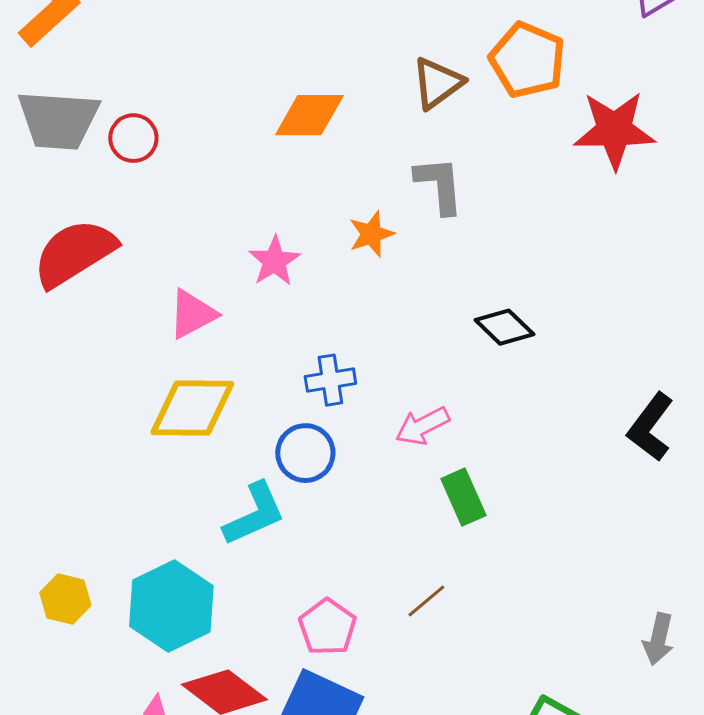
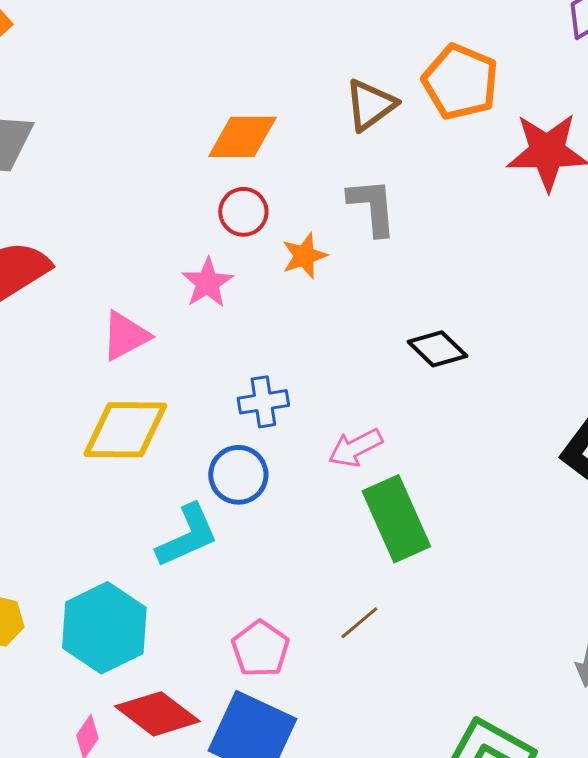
red circle: (133, 138) -> (243, 212), moved
green rectangle: (463, 497) -> (396, 519), size x1.5

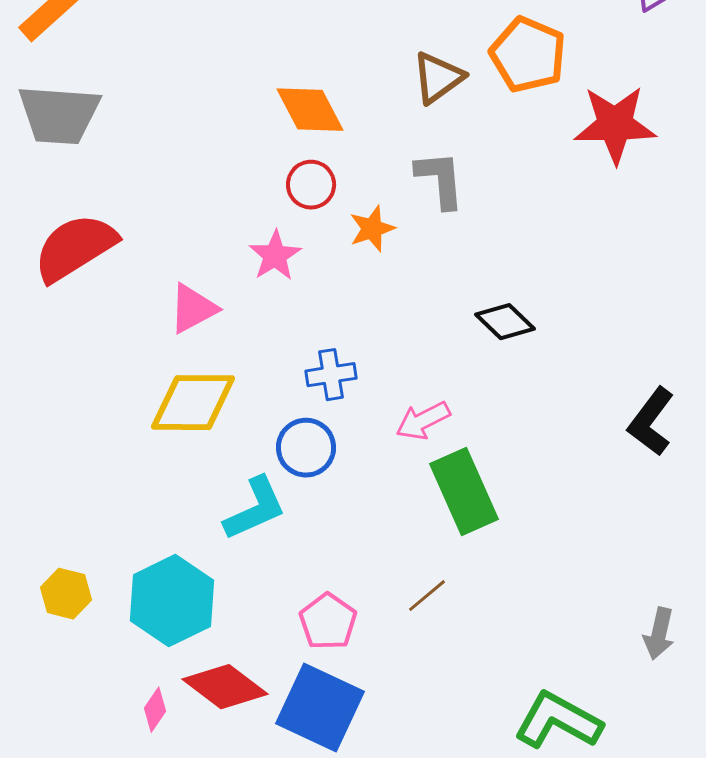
orange diamond: (242, 137) -> (310, 110), turned 62

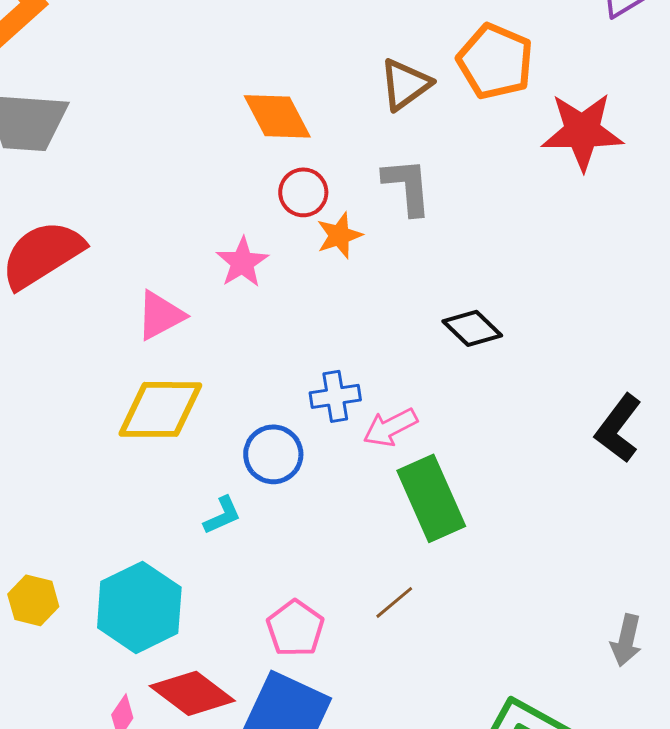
red circle: (311, 185) -> (303, 192), moved
blue cross: (331, 375) -> (335, 396), moved
cyan L-shape: (255, 509) -> (222, 515), size x0.6

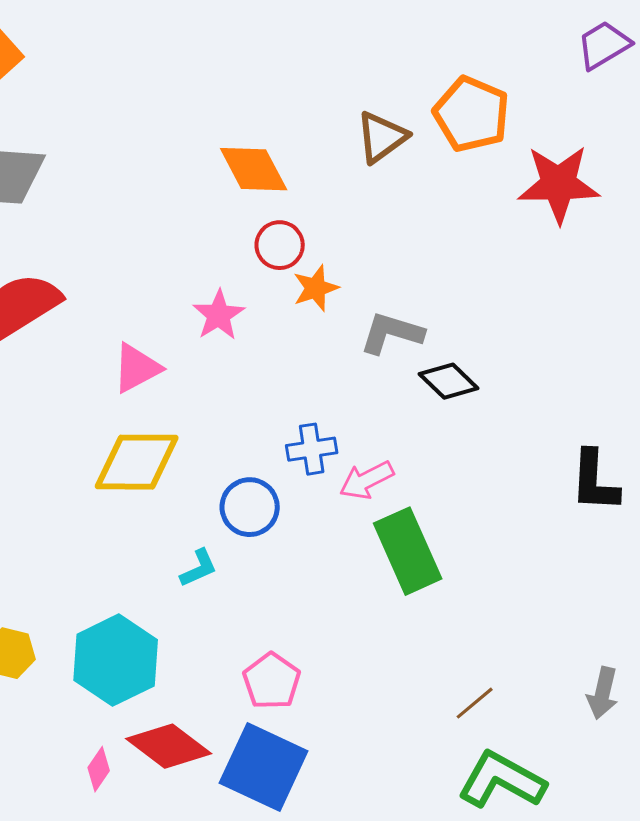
gray L-shape: (407, 186) -> (392, 333), moved, turned -68
black L-shape: (618, 428) -> (595, 481), turned -34
brown line: (394, 602) -> (475, 703), moved

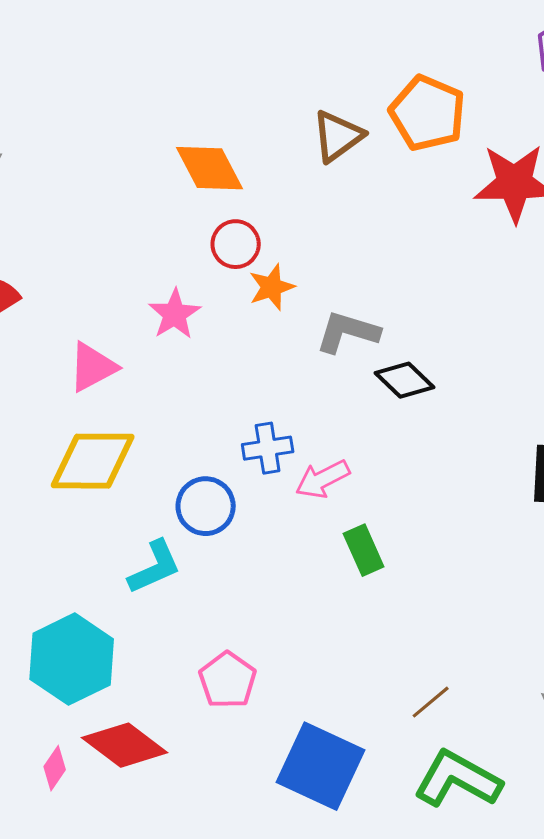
green rectangle: (408, 551) -> (364, 550), size x0.6
cyan L-shape: (199, 568) -> (155, 567), size x1.4
blue square: (264, 767) -> (321, 766), moved

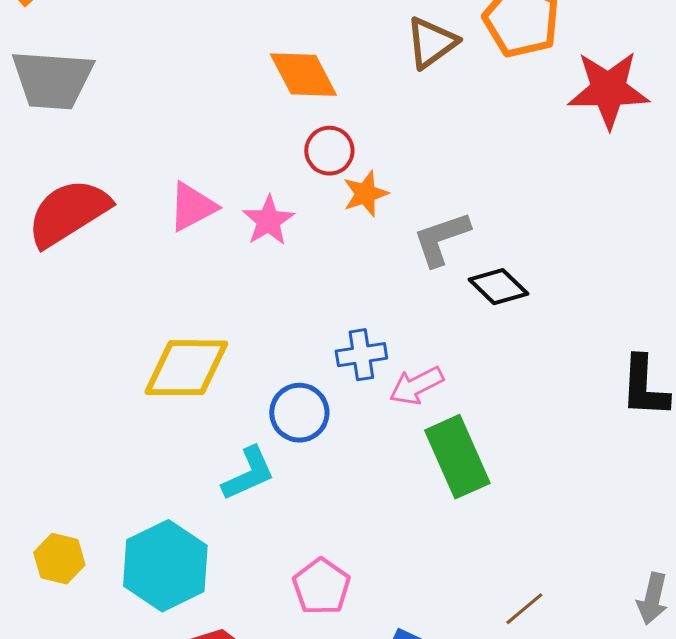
gray L-shape: (348, 332) -> (441, 239), turned -36
pink triangle: (93, 367) -> (192, 207), moved
green rectangle: (364, 550) -> (457, 457), size x1.6

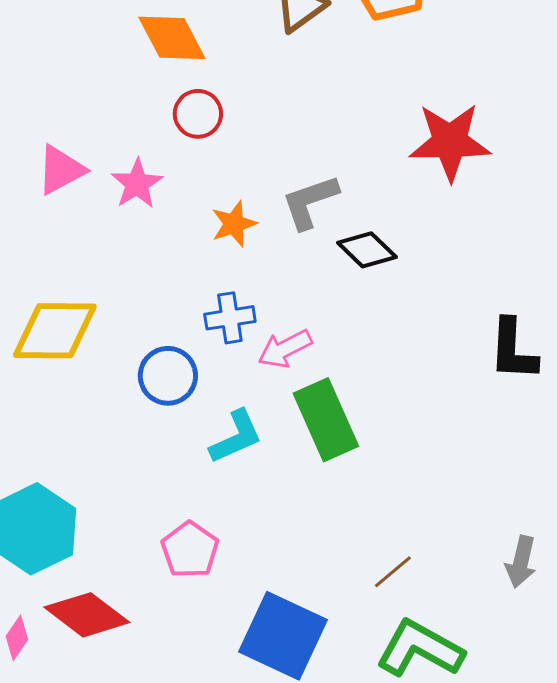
red star: (608, 90) -> (450, 142), moved
orange star: (365, 194) -> (234, 224), moved
cyan L-shape: (248, 474) -> (236, 437), moved

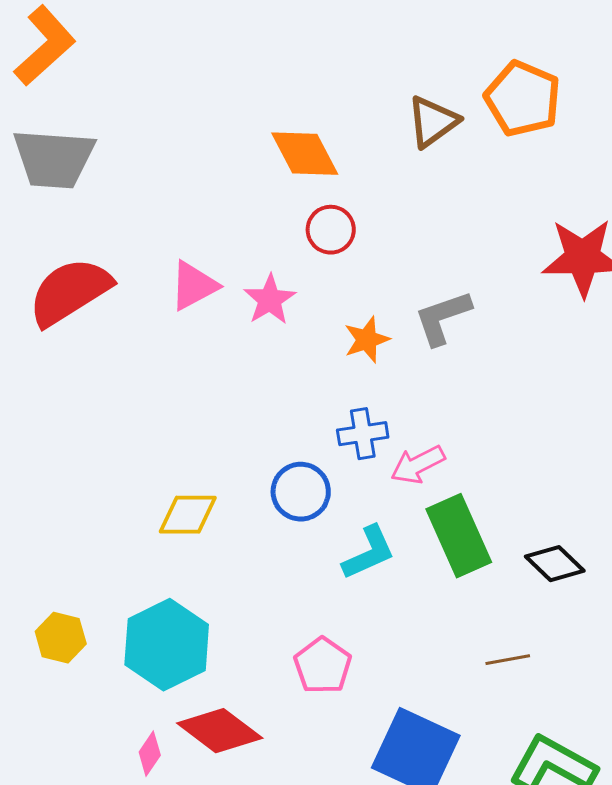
black diamond: (367, 250) -> (555, 564), moved
yellow diamond: (55, 331) -> (188, 515), moved, size x0.7
brown line: (393, 572) -> (508, 660), moved, turned 30

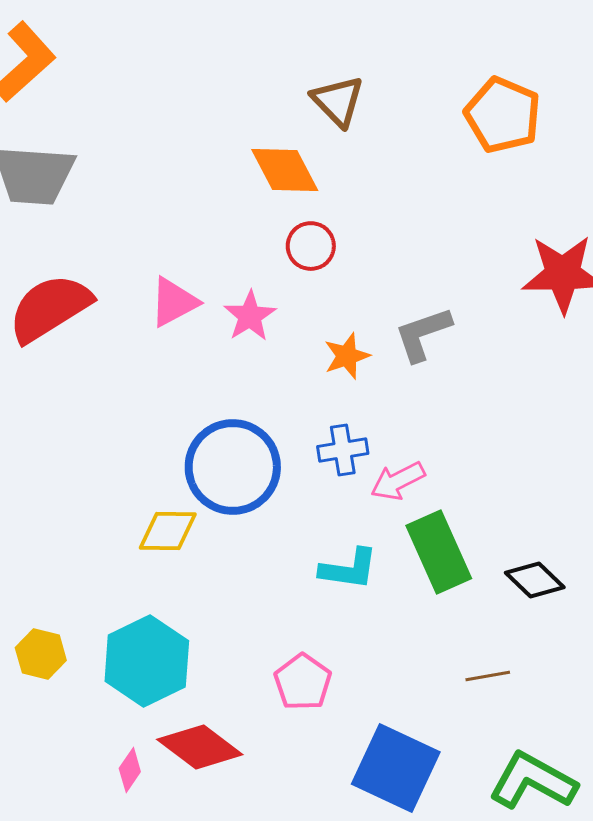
brown triangle: (433, 122) -> (338, 101), moved, turned -38
blue circle: (301, 492) -> (233, 467), moved, size x1.6
cyan L-shape: (369, 553) -> (349, 569), turned 32

